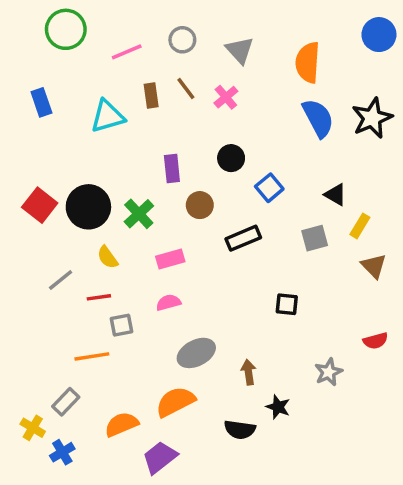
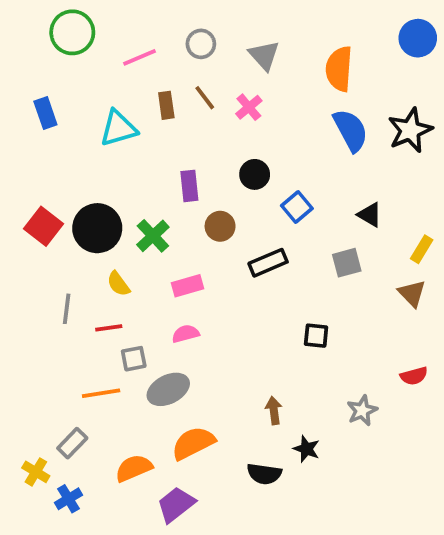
yellow rectangle: (360, 226) -> (422, 249), moved
gray line: (61, 280) -> (67, 309), turned -44
gray ellipse: (196, 353) -> (168, 389), moved

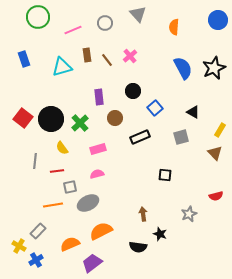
gray triangle: (264, 55) -> (138, 14), moved
orange semicircle: (339, 69) -> (174, 27), moved, size x0.7
brown line: (205, 98) -> (107, 60), moved

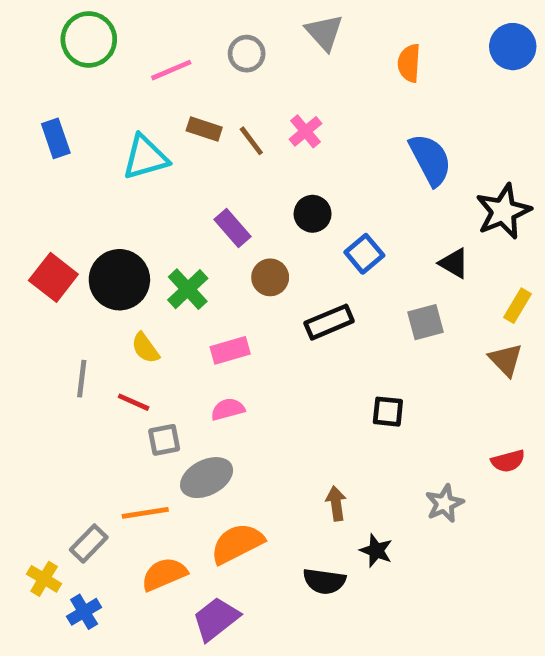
brown rectangle: (87, 55) -> (204, 129), turned -64
black star: (214, 68) -> (503, 211), moved
purple rectangle: (99, 97) -> (232, 228), turned -35
red line: (57, 171) -> (134, 402), turned 32
orange line: (53, 205) -> (145, 513), moved

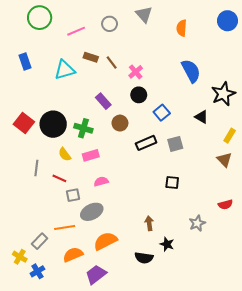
pink cross: (305, 131) -> (136, 72), moved
green cross: (188, 289) -> (83, 128), turned -30
gray square: (426, 322) -> (175, 144), moved
pink rectangle: (230, 350) -> (91, 155), moved

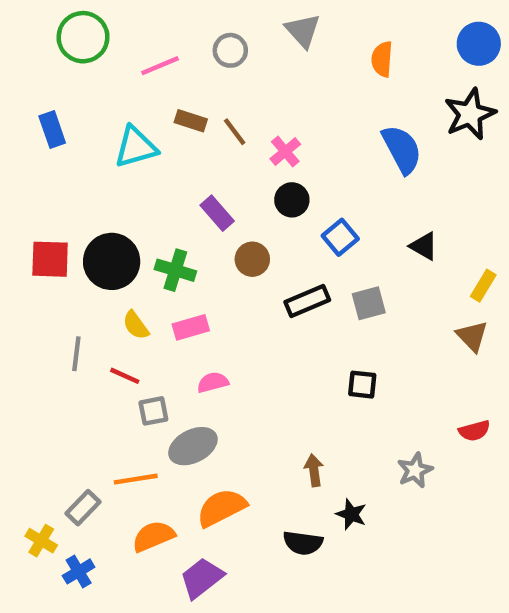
black star: (223, 94) -> (470, 114), moved
red square: (24, 123) -> (50, 259), turned -36

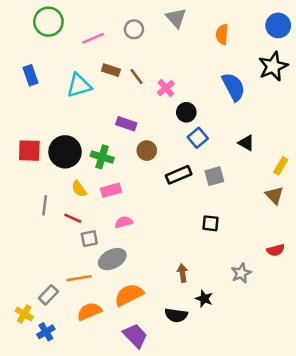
black circle: (292, 200) -> (186, 112), moved
purple rectangle: (217, 213) -> (126, 124), turned -30
purple trapezoid: (202, 578) -> (135, 336), moved, turned 84

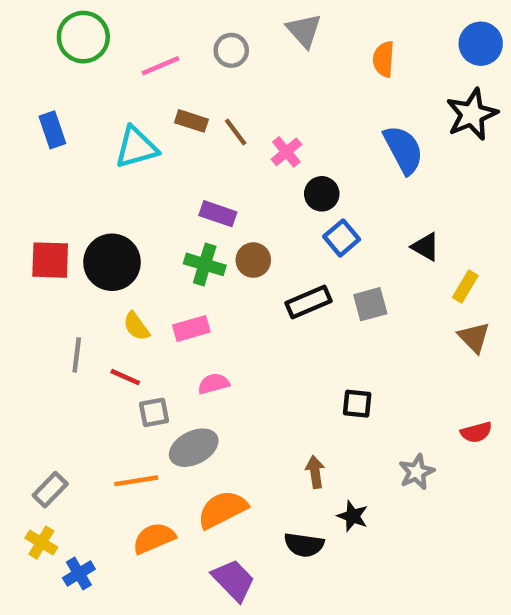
green cross: (102, 157) -> (205, 264), moved
yellow rectangle: (281, 166) -> (465, 287), moved
black square: (211, 223) -> (357, 404), moved
gray rectangle: (48, 295) -> (50, 490), moved

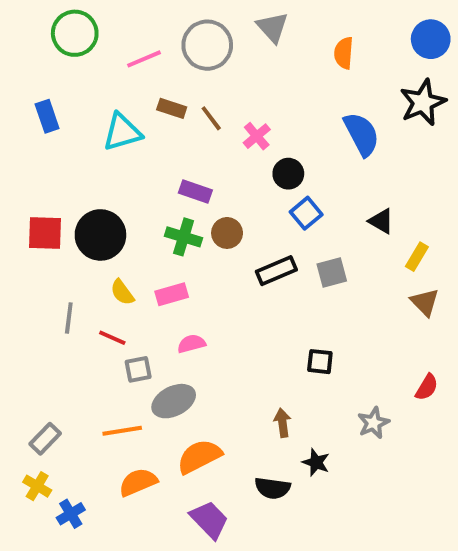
gray circle: (231, 50) -> (207, 45), size x1.6
red semicircle: (476, 432) -> (427, 387), turned -44

